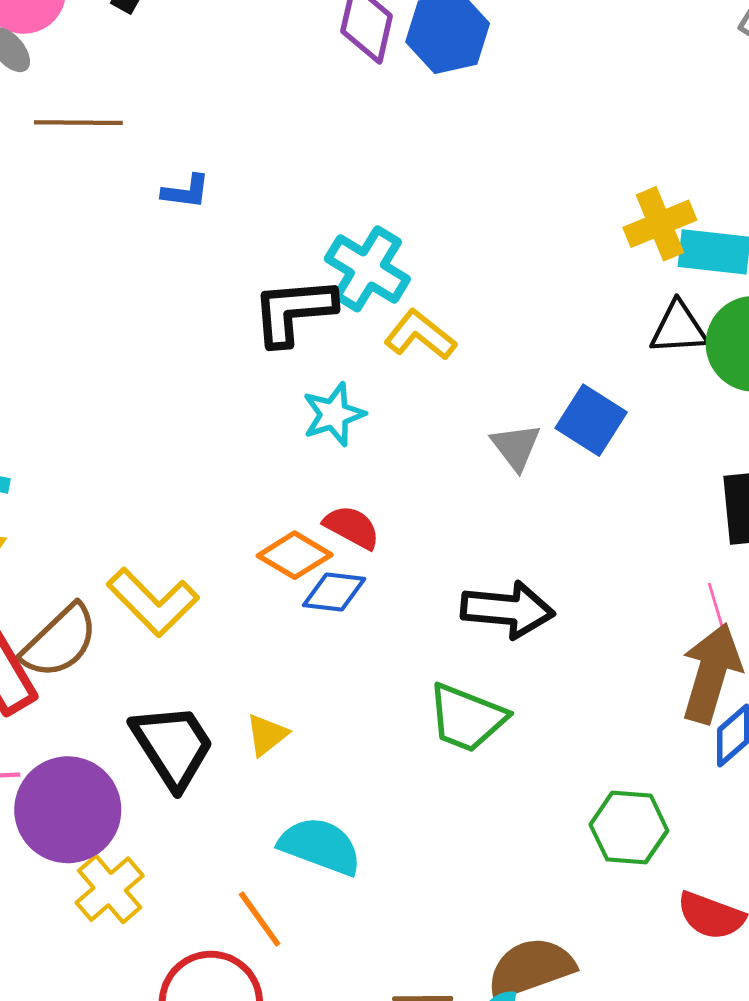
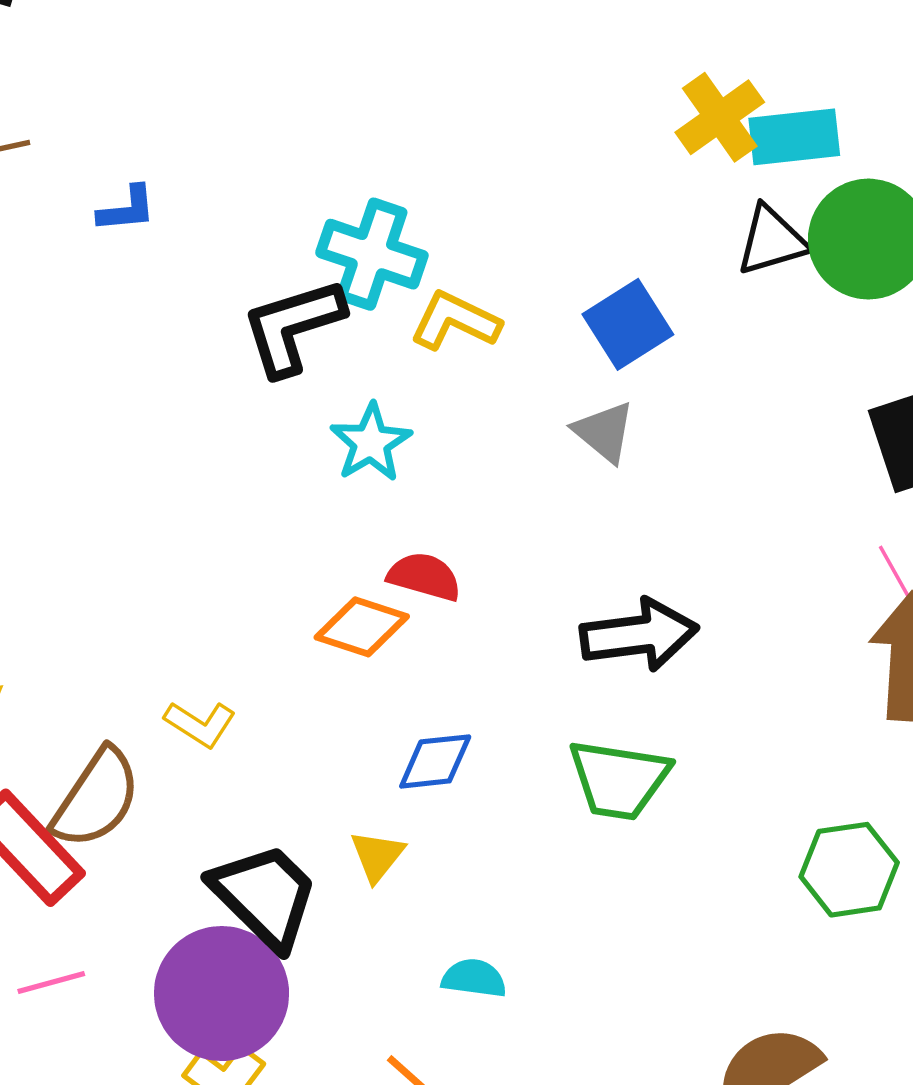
blue square: (591, 420) -> (628, 324), moved, turned 38
blue diamond: (334, 592) -> (435, 761), moved
yellow L-shape: (153, 602) -> (200, 724), size x0.6
purple circle: (68, 810) -> (222, 994), moved
cyan semicircle: (320, 846) -> (474, 978), size x0.6

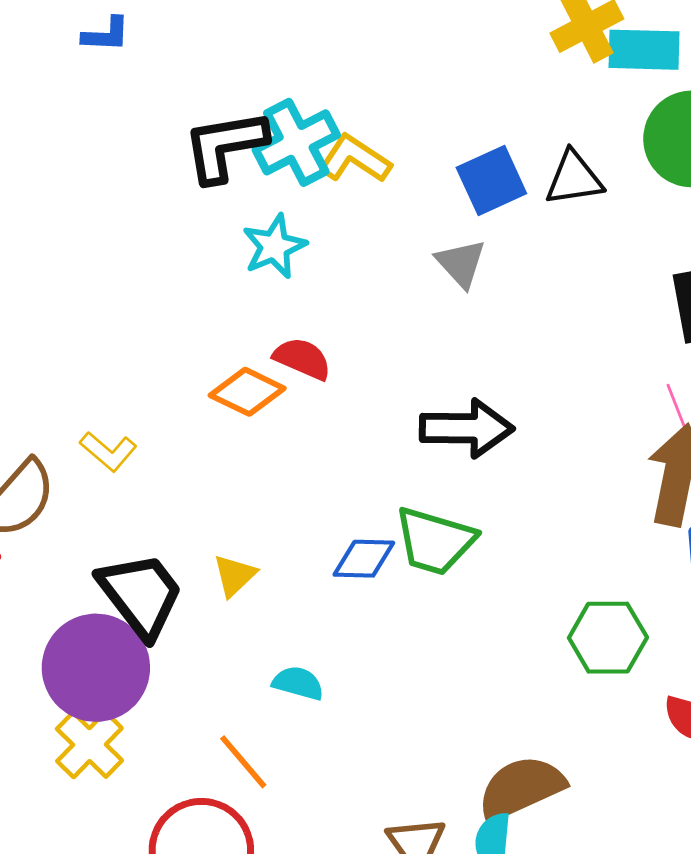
black triangle: (772, 241) -> (574, 178), moved
cyan cross: (372, 254) -> (296, 142), moved, turned 36
blue diamond: (435, 761) -> (364, 559), moved

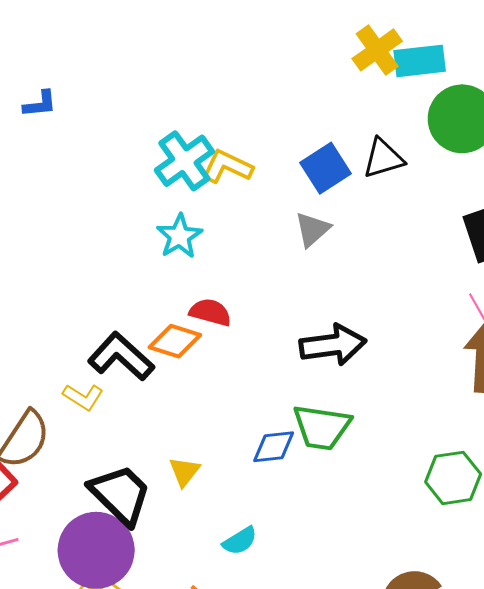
black L-shape: (225, 146) -> (121, 356), moved, turned 60
gray triangle: (461, 263) -> (312, 229), turned 39
cyan semicircle: (298, 683) -> (240, 541), turned 141

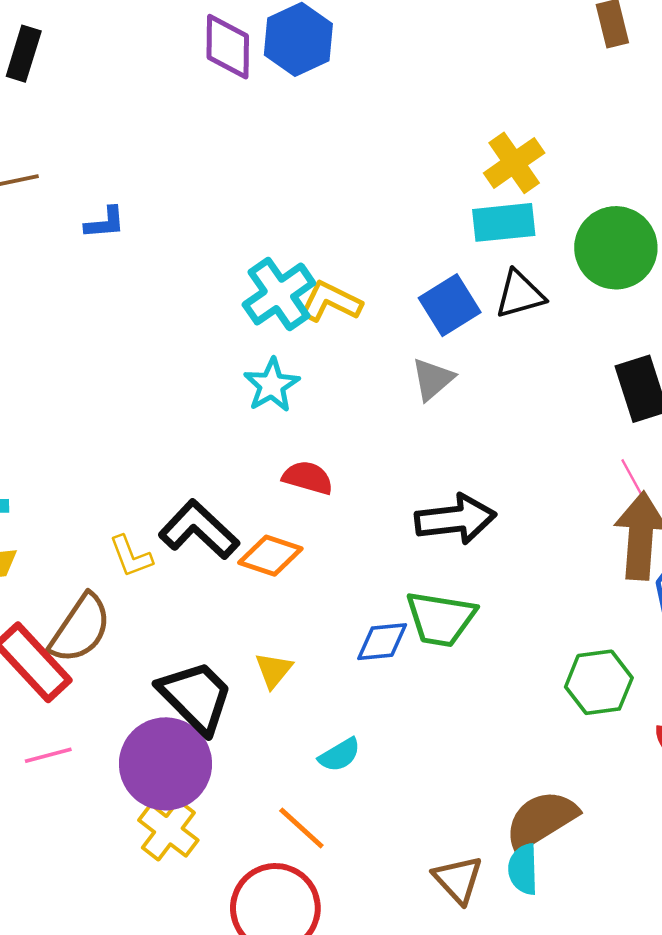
cyan rectangle: (420, 61) -> (504, 222), moved
orange diamond: (175, 341) -> (270, 556), moved
yellow L-shape: (83, 397) -> (131, 556), moved, turned 36

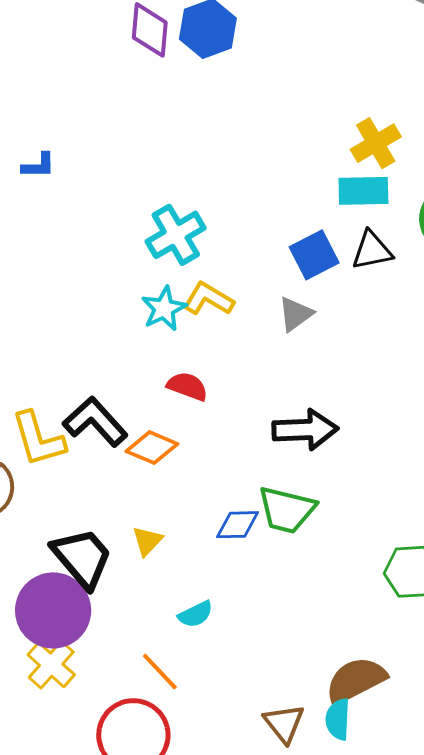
yellow L-shape: (331, 302) -> (208, 299), moved
yellow L-shape: (131, 556) -> (38, 439), size x1.6

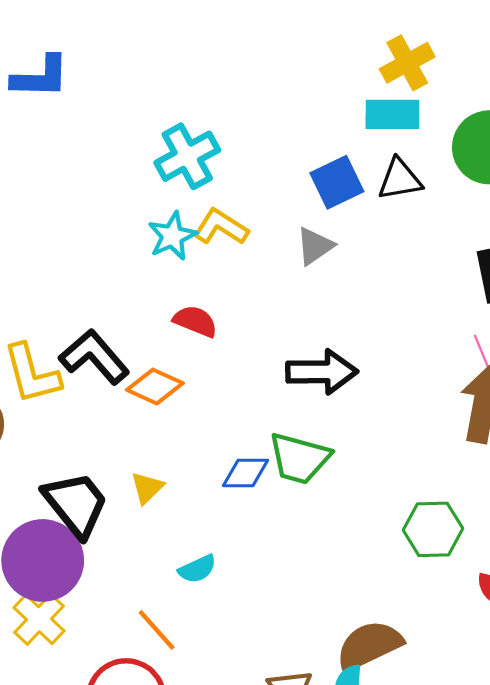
blue L-shape: (38, 166) -> (40, 77), size x1.6

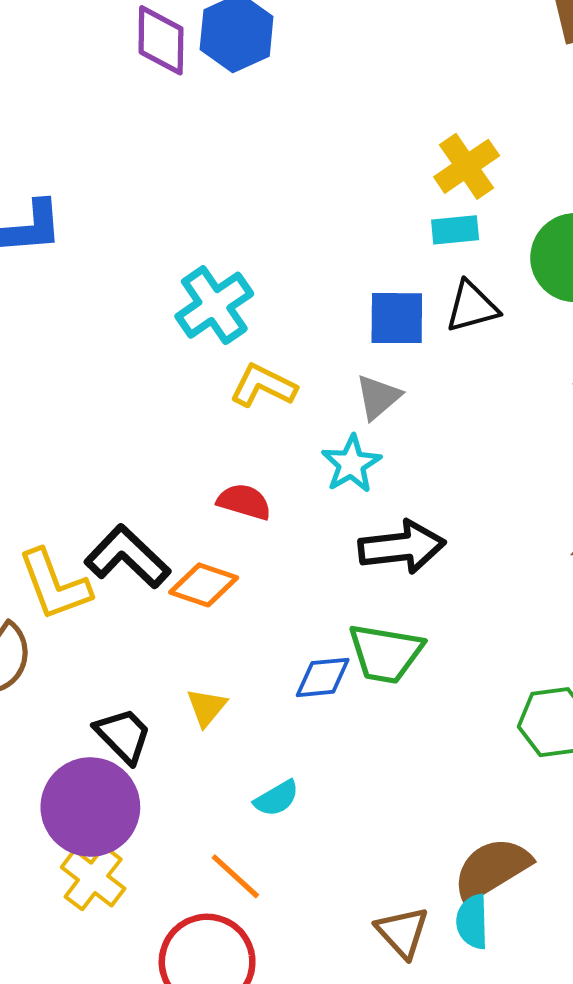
cyan rectangle: (392, 114) -> (455, 230), size x0.7
blue square: (337, 182) -> (397, 318), turned 32
cyan star: (172, 236) -> (351, 464), moved
black trapezoid: (76, 504) -> (123, 735), size x0.7

